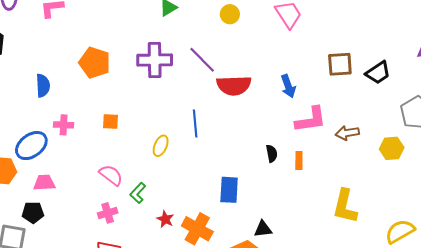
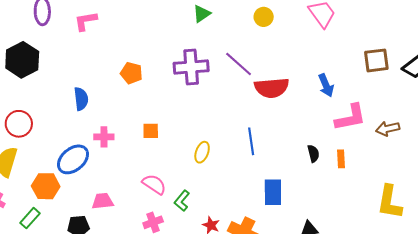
orange pentagon: (95, 63) -> (131, 73), size x0.7
blue line: (195, 123) -> (251, 141), moved
pink trapezoid: (44, 183) -> (103, 201), moved

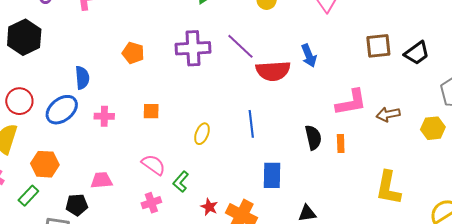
blue arrow: (326, 85) -> (309, 56), moved
black semicircle: (313, 154) -> (313, 138), size x1.4
blue ellipse: (73, 159) -> (62, 110), moved

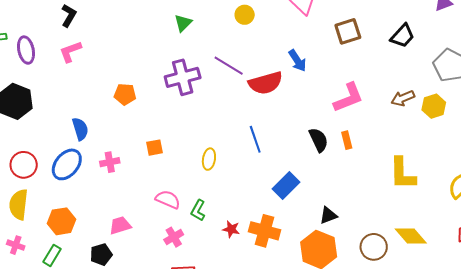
brown square: (378, 46) -> (348, 31), moved
brown arrow: (388, 114) -> (403, 98), moved
blue rectangle: (272, 175) -> (286, 185), turned 56

